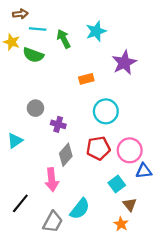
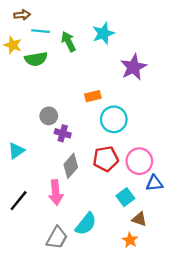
green semicircle: (33, 55) -> (36, 59), turned -30
orange rectangle: (86, 79) -> (93, 96), moved
gray circle: (35, 108) -> (49, 116), moved
black line: (20, 203) -> (19, 201), moved
brown triangle: (130, 204) -> (139, 219), turned -32

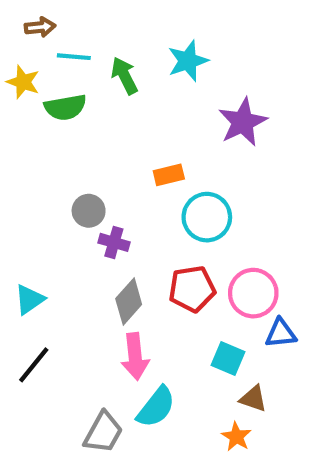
cyan triangle: (16, 151) -> (29, 299), moved
pink arrow: (56, 192) -> (135, 356), moved
cyan square: (125, 197) -> (228, 359), turned -30

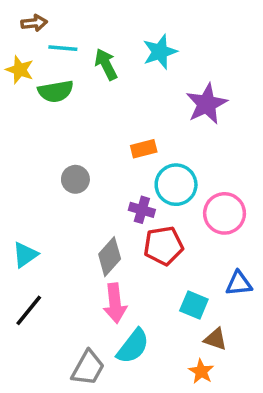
purple cross: (114, 242) -> (142, 210), moved
pink circle: (253, 293) -> (225, 213), moved

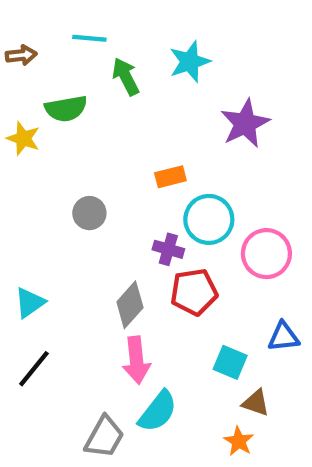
brown arrow: (34, 23) -> (21, 55), moved
cyan line: (63, 48) -> (89, 38), moved
yellow star: (20, 70) -> (23, 138), moved

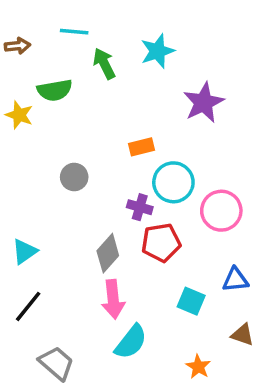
brown triangle: (256, 403) -> (243, 335), moved
gray trapezoid: (104, 437) -> (56, 363), moved, turned -78

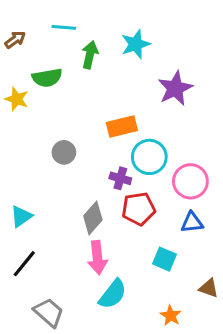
brown arrow: (17, 46) -> (15, 40), turned -30
green arrow: (104, 64) -> (90, 55), turned 40
orange rectangle: (142, 147) -> (122, 126), size x1.4
blue triangle: (235, 280) -> (192, 223), moved

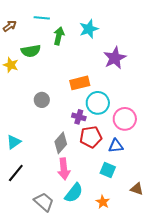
blue triangle: (192, 223) -> (116, 146), moved
gray trapezoid: (49, 312) -> (44, 202), moved
orange star: (171, 316) -> (103, 202), moved

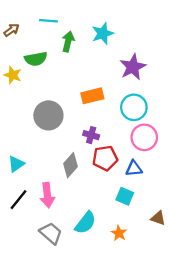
gray circle: (42, 100) -> (48, 115), size x1.6
cyan circle: (98, 103) -> (134, 107), moved
pink arrow: (64, 169) -> (47, 195), moved

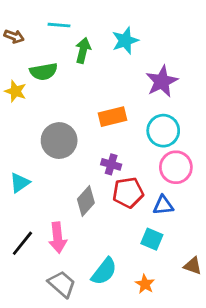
brown arrow: (12, 30) -> (14, 36), turned 56
cyan triangle: (16, 164) -> (20, 183), moved

